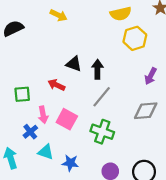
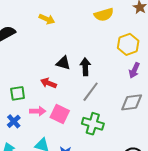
yellow hexagon: (135, 38) -> (128, 44), moved
pink arrow: (43, 115) -> (38, 111), turned -77
blue cross: (30, 132) -> (14, 121), moved

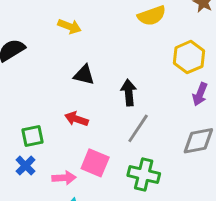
black triangle: (63, 63) -> (84, 75), moved
pink arrow: (38, 111) -> (64, 178), moved
blue cross: (14, 121) -> (25, 166), moved

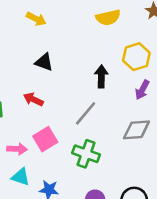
black arrow: (129, 93) -> (101, 76), moved
pink square: (95, 163) -> (45, 139), turned 30

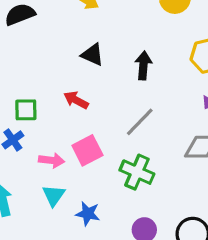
black arrow: (101, 76) -> (143, 65), moved
cyan triangle: (21, 177) -> (54, 195), turned 42

